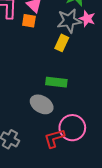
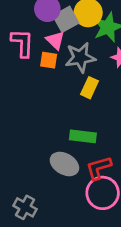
gray star: (69, 21) -> (80, 57), moved
red L-shape: (54, 138) -> (99, 168), moved

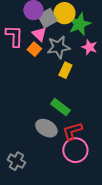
orange square: (49, 60) -> (34, 49), turned 32
green rectangle: (83, 136) -> (60, 107), turned 30

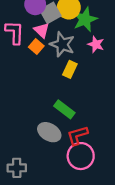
gray star: (58, 47) -> (62, 44), turned 30
gray cross: (16, 161) -> (17, 168), turned -30

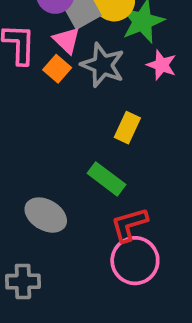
yellow rectangle: (70, 69) -> (127, 128), moved
gray ellipse: (49, 132) -> (46, 215), moved

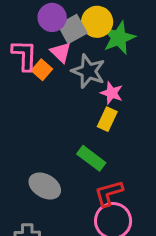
pink star: (162, 65) -> (112, 93), moved
orange square: (57, 69) -> (42, 70), moved

